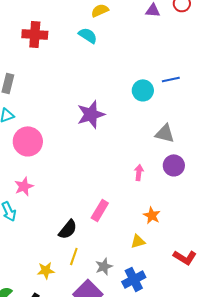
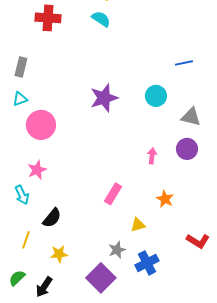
cyan circle: (143, 90) -> (156, 96), moved
gray triangle: (165, 133) -> (191, 117), moved
black semicircle: (68, 229) -> (52, 218), moved
yellow triangle: (138, 241) -> (138, 225), moved
yellow line: (74, 256) -> (26, 240), moved

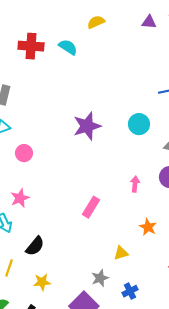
cyan semicircle: (101, 19) -> (68, 47), moved
pink circle: (41, 125) -> (24, 153), size x0.6
pink rectangle: (113, 194) -> (91, 207), moved
blue cross: (147, 263) -> (130, 291), size x0.7

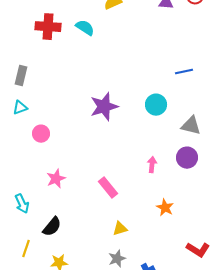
pink star: (20, 198) -> (56, 179), moved
pink rectangle: (91, 207) -> (108, 188), turned -70
yellow triangle: (121, 253) -> (120, 229), moved

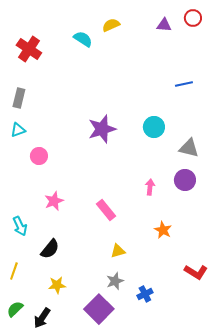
red cross: (48, 27) -> (29, 49), moved, turned 30
cyan semicircle: (85, 28) -> (83, 39), moved
blue line: (184, 72) -> (184, 84), moved
yellow line: (26, 249) -> (14, 271), moved

